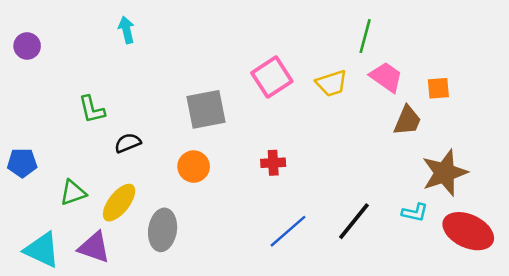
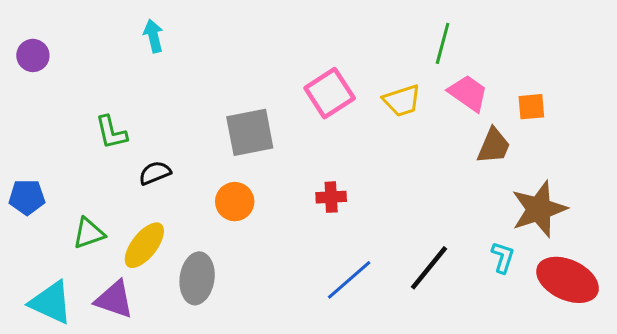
cyan L-shape: (415, 212) -> (503, 257), turned -85

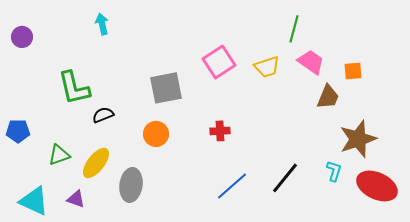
green L-shape: (111, 132) -> (74, 88), size x1.5
purple triangle: (114, 299) -> (76, 199), size x0.7

